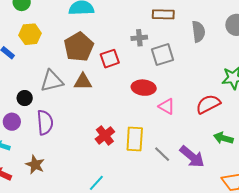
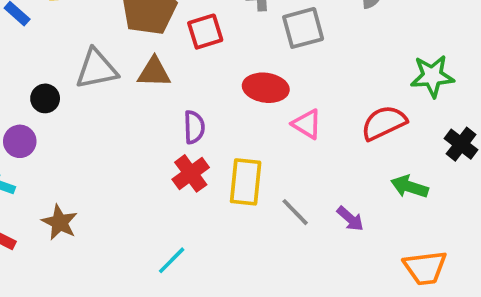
purple semicircle: (45, 123) -> (194, 127), moved, size x0.7
purple arrow: (192, 157) -> (350, 219), size x0.6

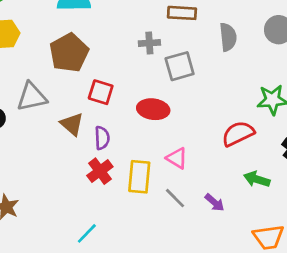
red square: (205, 32) -> (101, 92), moved, turned 35
brown triangle: (154, 72) -> (72, 124), moved, turned 40
pink triangle: (307, 124) -> (177, 158), moved

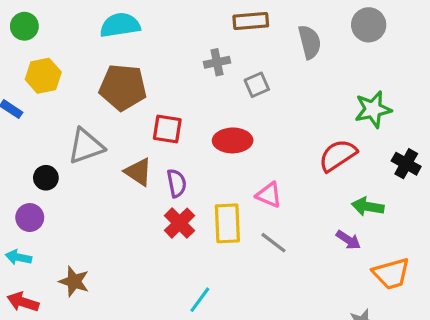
brown pentagon: (69, 53) -> (123, 87), turned -30
gray square: (180, 66) -> (257, 85), size x0.7
purple arrow: (215, 203) -> (348, 240), moved
cyan line: (87, 233) -> (200, 300), moved

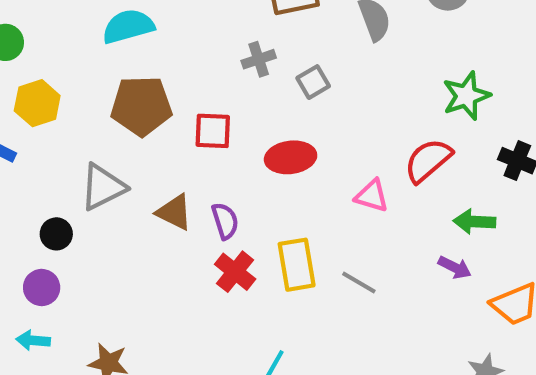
red square: (167, 129) -> (213, 131), moved
pink triangle: (269, 195) -> (372, 196), moved

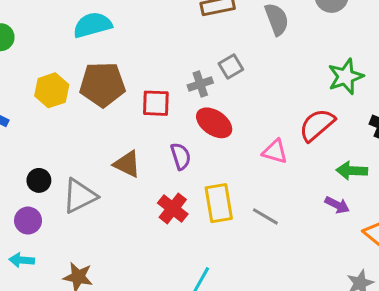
gray cross: (259, 59) -> (200, 84), moved
yellow hexagon: (37, 103) -> (52, 90), moved
red ellipse: (291, 157) -> (214, 123), turned 42
gray triangle: (103, 187) -> (80, 196), moved
purple semicircle: (225, 221) -> (181, 156), moved

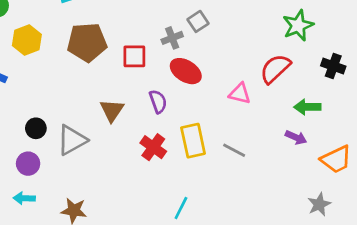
yellow hexagon: (52, 90) -> (27, 40), moved
brown triangle: (127, 164) -> (112, 110), turned 40

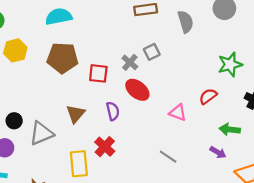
gray cross: (172, 38) -> (130, 62), turned -35
red semicircle: (275, 69) -> (208, 96), size x0.7
yellow rectangle: (193, 141) -> (79, 164), moved

